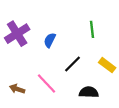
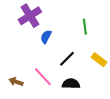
purple cross: (17, 34) -> (30, 16), moved
black semicircle: (89, 92) -> (71, 84), moved

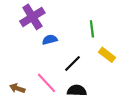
blue semicircle: (46, 37) -> (50, 40), turned 48
yellow rectangle: (99, 60) -> (107, 55), moved

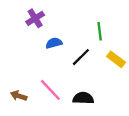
purple cross: (32, 17) -> (35, 18), size x0.7
black line: (72, 63) -> (81, 57), moved

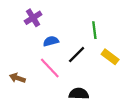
pink line: (50, 90) -> (50, 68), moved
brown arrow: (19, 96) -> (17, 78), moved

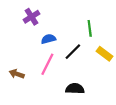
pink line: (50, 68) -> (47, 64), turned 70

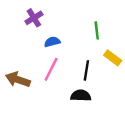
black line: (73, 52) -> (86, 70), moved, turned -36
brown arrow: (17, 74) -> (18, 80), size x1.5

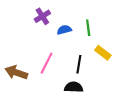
purple cross: (34, 18) -> (42, 16), moved
blue semicircle: (52, 42) -> (64, 30), moved

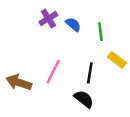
blue semicircle: (64, 30) -> (73, 24), moved, turned 56
black semicircle: (74, 87) -> (84, 99), turned 36

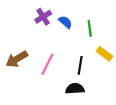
brown arrow: (19, 82) -> (17, 59), moved, turned -50
black semicircle: (84, 99) -> (75, 89), turned -42

